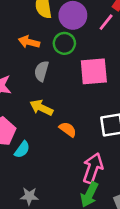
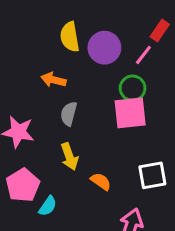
green circle: (64, 43) -> (133, 88), moved
yellow arrow: (41, 108) -> (69, 157), turned -135

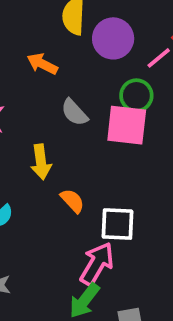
gray semicircle: (69, 114) -> (74, 112), moved, turned -70
white square: (152, 175) -> (118, 224), moved

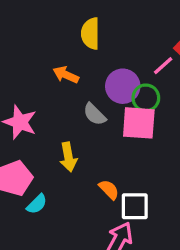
purple circle: (113, 38) -> (123, 86), moved
orange semicircle: (72, 201) -> (109, 190), moved

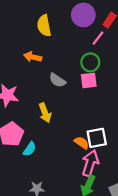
purple circle: (123, 86) -> (83, 15), moved
pink square: (139, 123) -> (89, 80), size x0.7
orange semicircle: (109, 190) -> (82, 143), moved

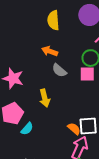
orange arrow: (33, 57) -> (50, 51), moved

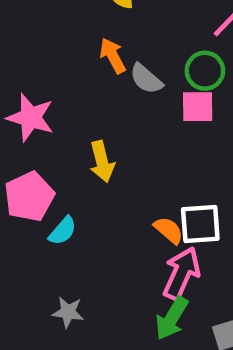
orange arrow: (50, 51) -> (113, 56), turned 42
gray semicircle: (59, 70) -> (146, 79), moved

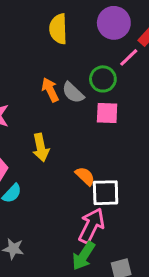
orange arrow: (113, 56) -> (50, 90), moved
green circle: (205, 71) -> (103, 79), moved
orange semicircle: (169, 230) -> (85, 176), moved

